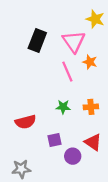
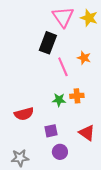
black rectangle: (37, 40) -> (48, 43), moved
pink triangle: (74, 42) -> (63, 17), moved
orange cross: (91, 107) -> (77, 96), moved
purple circle: (73, 156) -> (60, 152), moved

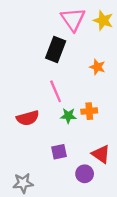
pink line: (63, 67) -> (56, 91), moved
red semicircle: (24, 114) -> (28, 118), moved
purple circle: (60, 152) -> (85, 174), moved

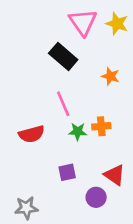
black rectangle: (56, 50) -> (63, 57), turned -70

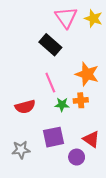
orange star: (111, 76) -> (87, 74), moved, size x1.6
purple square: (67, 172) -> (53, 137), size x1.5
gray star: (26, 208) -> (21, 150), moved

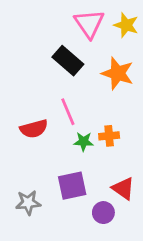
orange star: (87, 74) -> (118, 73), moved
red semicircle: (25, 107) -> (34, 129), moved

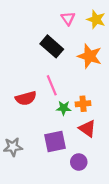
pink triangle: (89, 24) -> (68, 18), size x0.6
red triangle: (123, 188) -> (87, 129), moved
gray star: (28, 203) -> (13, 147), moved

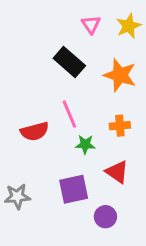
yellow star: (96, 19) -> (129, 26), turned 30
orange cross: (83, 104) -> (120, 126), moved

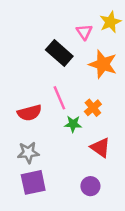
pink triangle: (91, 24) -> (84, 32), moved
orange cross: (120, 126) -> (93, 108), moved, turned -35
purple square: (74, 189) -> (33, 182), moved
gray star: (17, 196) -> (28, 153), moved

